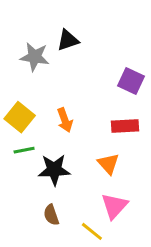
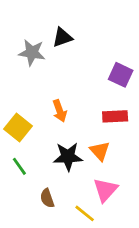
yellow square: (20, 117) -> (18, 127), moved
green line: (24, 150) -> (19, 166), moved, turned 66
black star: (54, 170) -> (68, 157), moved

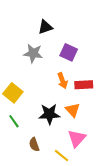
gray star: (32, 53) -> (33, 53), moved
purple square: (121, 75) -> (69, 52), moved
orange arrow: (60, 111) -> (63, 81), moved

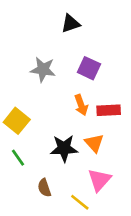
black triangle: (45, 27) -> (71, 23), moved

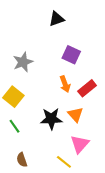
gray star: (43, 70) -> (23, 62), moved, turned -30
red rectangle: (109, 110) -> (87, 88), turned -36
brown semicircle: (44, 188) -> (22, 160), moved

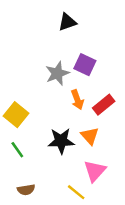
gray star: (23, 62) -> (57, 73), moved
brown semicircle: (22, 160) -> (26, 190), turned -80

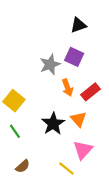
black triangle: (67, 22) -> (78, 25), moved
black star: (61, 141) -> (53, 124), turned -30
brown semicircle: (26, 190) -> (23, 166), turned -32

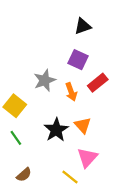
gray star: (50, 64) -> (45, 80), moved
red rectangle: (90, 92) -> (98, 83), moved

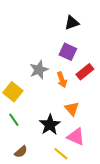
black star: (56, 130) -> (50, 125), moved
pink triangle: (87, 157) -> (76, 137), turned -48

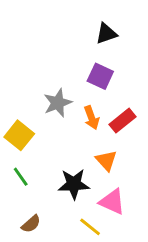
red rectangle: (85, 72) -> (122, 121), moved
black star: (50, 125) -> (74, 184), turned 30

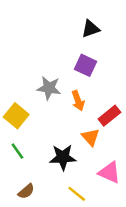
gray star: (58, 103) -> (49, 88), turned 30
red rectangle: (122, 121) -> (109, 116), moved
pink triangle: (112, 202) -> (109, 172), moved

